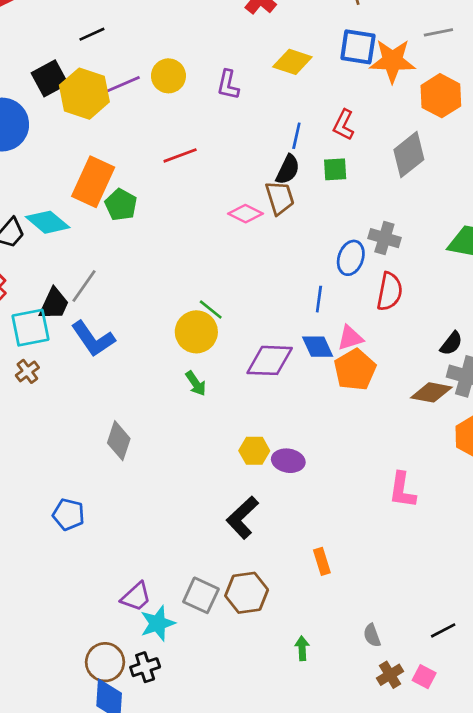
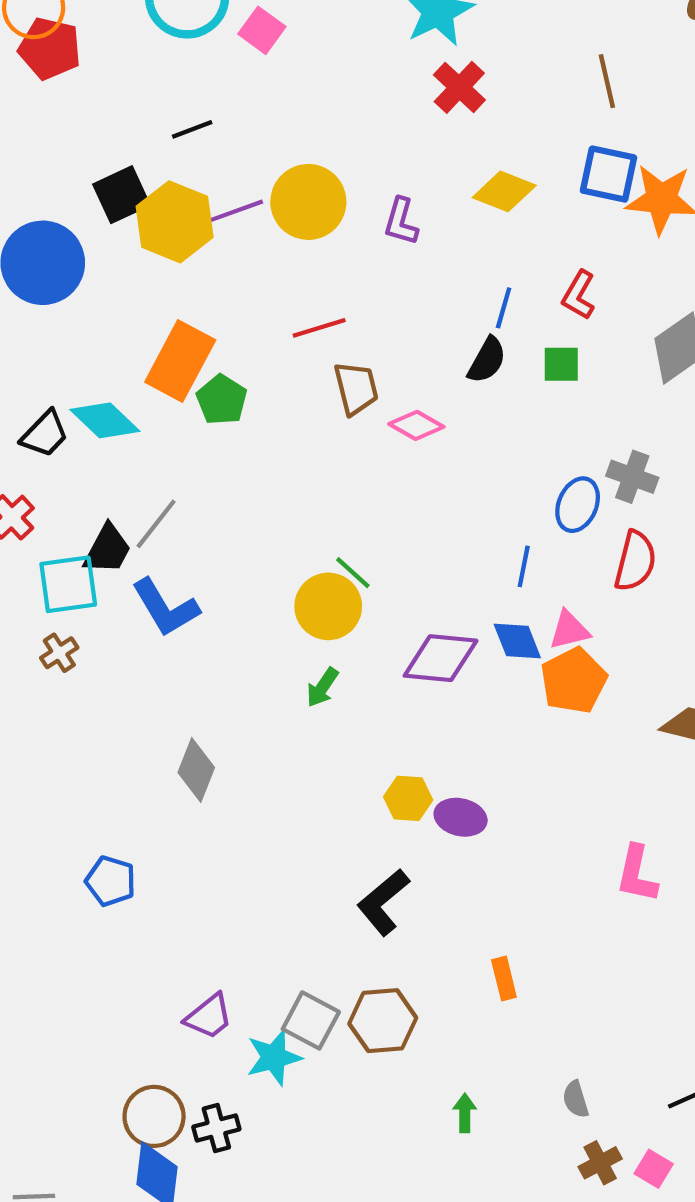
yellow circle: (168, 76) -> (308, 202), size x1.4
brown trapezoid: (280, 198) -> (356, 388), moved
green arrow: (196, 383) -> (322, 687), turned 65
cyan star: (158, 623) -> (274, 1057), moved

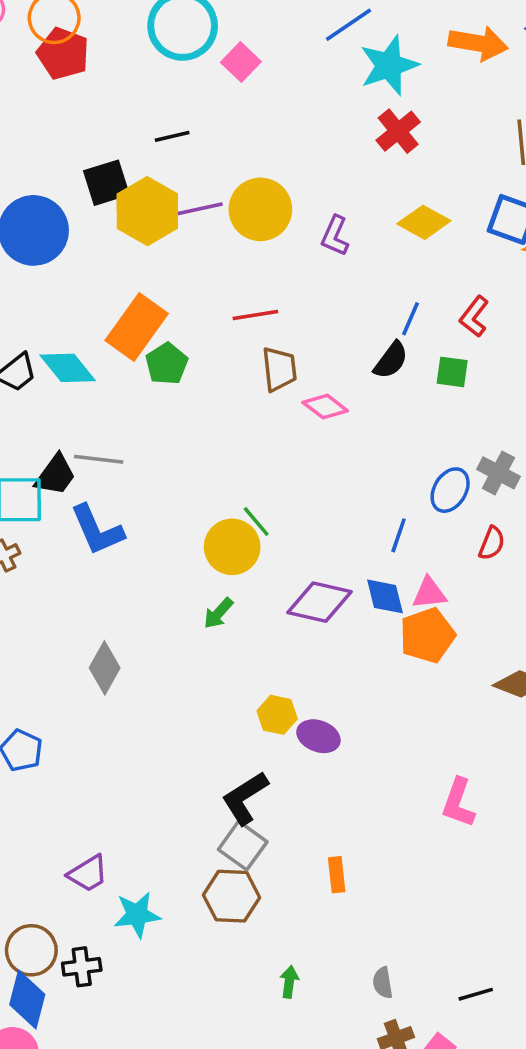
gray line: (156, 524) -> (99, 459), turned 51
red semicircle: (635, 561) -> (492, 543), size x0.7
gray square: (311, 1020) -> (243, 846), moved

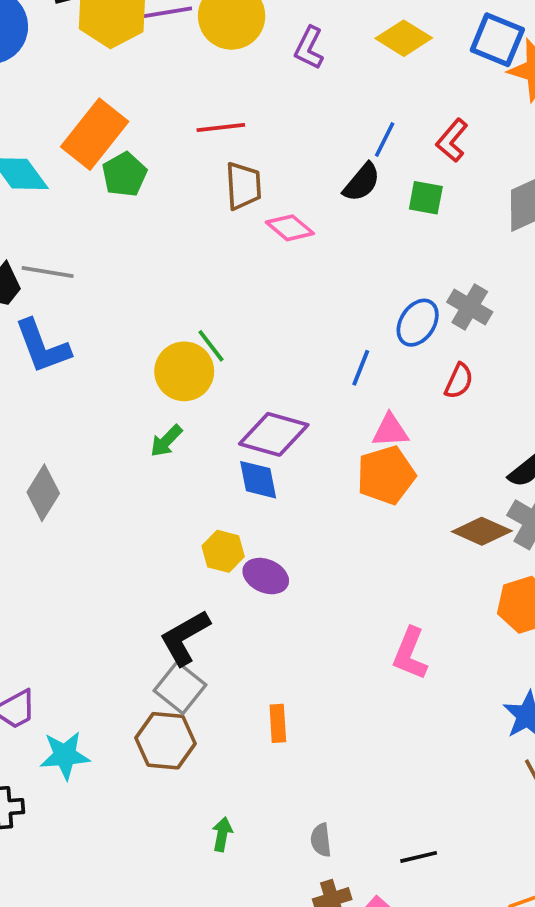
blue diamond: (385, 596) -> (258, 480), moved

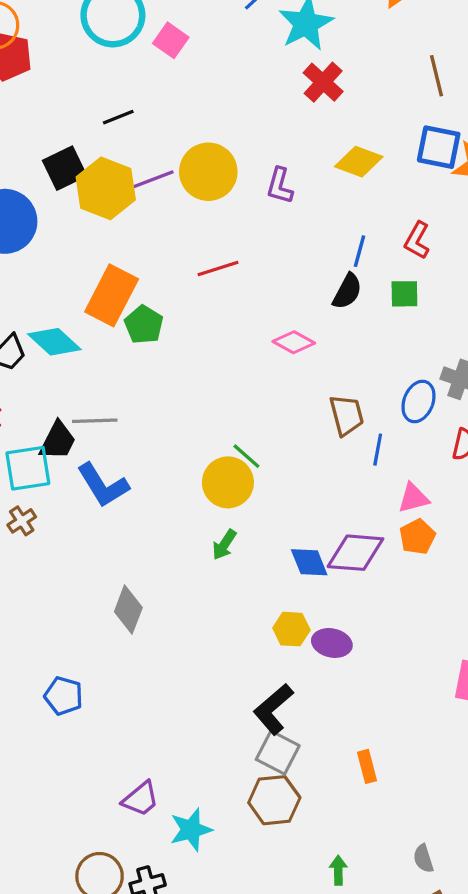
brown trapezoid: (243, 186) -> (347, 415), moved
purple diamond: (274, 434) -> (355, 553), moved
orange pentagon: (386, 475) -> (417, 537), size x0.7

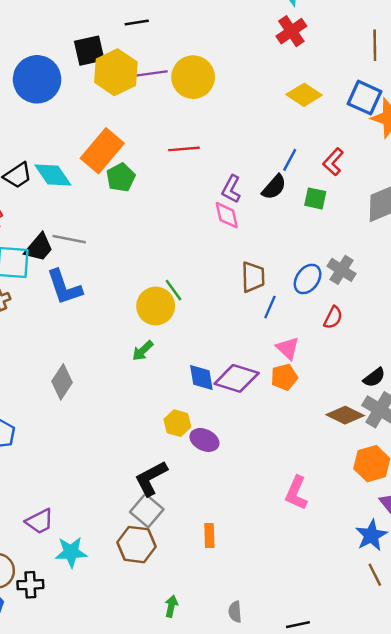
purple L-shape: (280, 186) -> (231, 189), moved
pink diamond: (294, 342) -> (227, 215), turned 36
pink triangle: (413, 498) -> (288, 348), turned 45

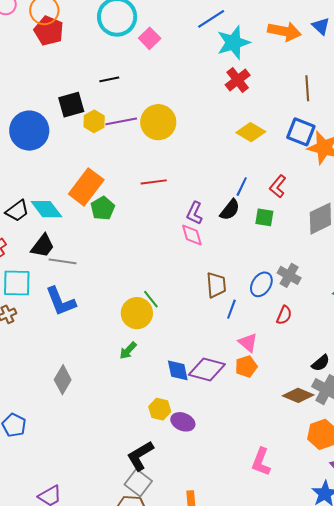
yellow hexagon: (116, 72) -> (94, 121), size x0.6
black trapezoid: (39, 247) -> (43, 246), moved

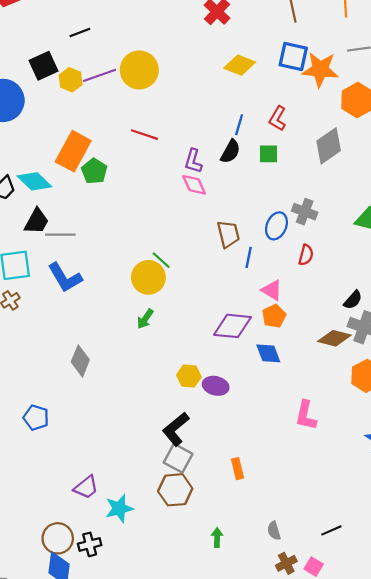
red line: (154, 182) -> (144, 135), turned 35
blue diamond: (178, 370) -> (268, 353), moved

